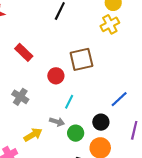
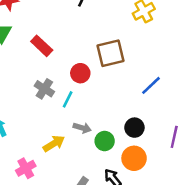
gray cross: (20, 97) -> (44, 89), moved
blue line: (119, 99) -> (151, 85), moved
cyan line: (69, 102) -> (68, 99), moved

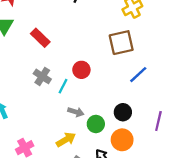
brown square: (110, 53) -> (121, 43), moved
red circle: (80, 73) -> (81, 70), moved
yellow arrow: (54, 144) -> (66, 140), moved

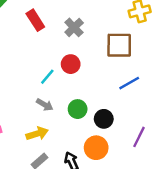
gray cross: (42, 76) -> (74, 27), moved
gray arrow: (76, 112) -> (45, 105), moved
green circle: (96, 124) -> (78, 109), moved

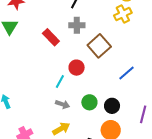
red rectangle: (35, 20) -> (51, 37), moved
gray cross: (74, 27) -> (77, 25), moved, turned -35
brown square: (119, 45) -> (99, 46), moved, turned -30

